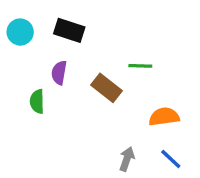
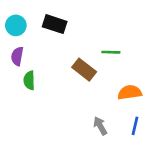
purple semicircle: (59, 73) -> (17, 56), moved
gray arrow: (127, 159) -> (100, 126), turned -48
blue line: (171, 159) -> (135, 126), turned 60

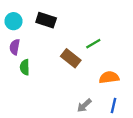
green line: (111, 52) -> (93, 44), turned -32
gray arrow: (100, 126) -> (84, 105), turned -104

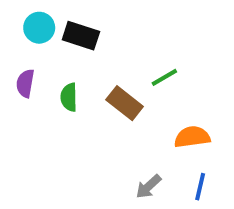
cyan circle: (13, 21) -> (39, 28), moved
green semicircle: (25, 67) -> (69, 97), moved

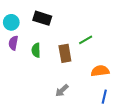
cyan circle: (39, 28) -> (11, 22), moved
brown rectangle: (125, 103) -> (65, 53), turned 42
gray arrow: (148, 187) -> (62, 90), moved

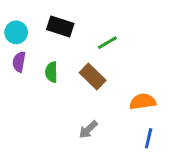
green line: (86, 40) -> (107, 43), moved
brown rectangle: (65, 53) -> (93, 77), turned -36

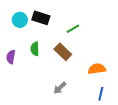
cyan circle: (16, 32) -> (20, 20), moved
purple semicircle: (19, 62) -> (11, 57), moved

